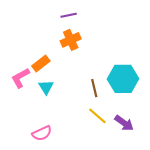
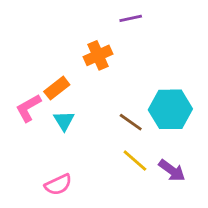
purple line: (69, 15) -> (131, 18), moved
brown line: (94, 88) -> (131, 122), turned -42

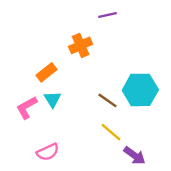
pink L-shape: (28, 108) -> (27, 107), moved
purple arrow: (172, 170) -> (134, 156), moved

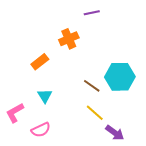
cyan triangle: (52, 99) -> (45, 96), moved
pink L-shape: (27, 107) -> (15, 113), moved

